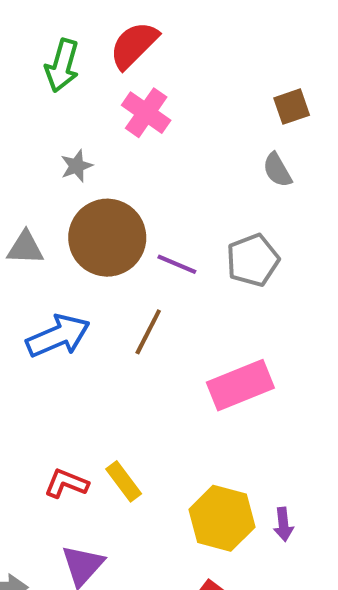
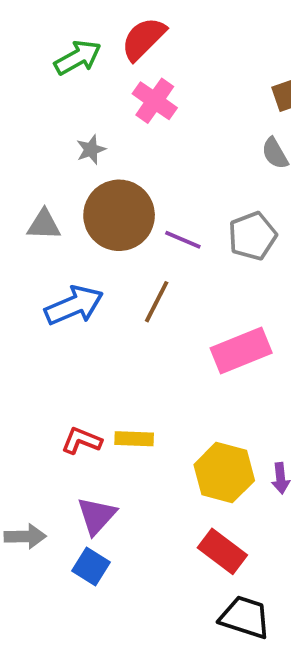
green arrow: (62, 66) -> (78, 58), turned -135
yellow rectangle: (124, 481) -> (134, 439), turned -51

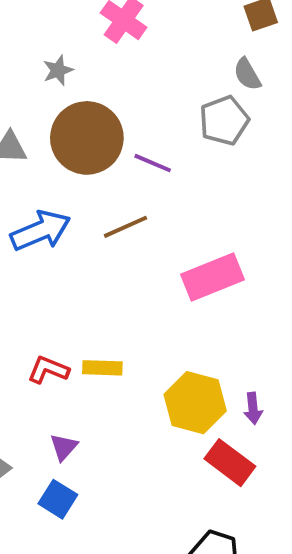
gray pentagon: (252, 236) -> (224, 121), moved
brown line: (157, 302) -> (126, 227), turned 39
purple triangle: (97, 516) -> (64, 447), size x0.7
red rectangle: (222, 551) -> (230, 463), moved

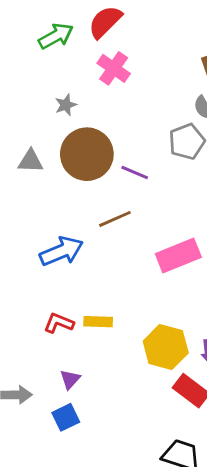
blue arrow: (41, 231) -> (62, 251), moved
blue square: (58, 499) -> (66, 417), turned 32

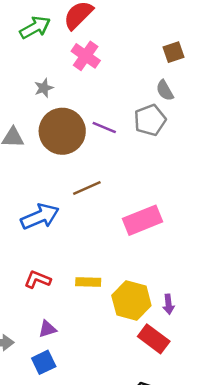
purple line: (135, 172) -> (104, 128), moved
yellow rectangle: (98, 322) -> (88, 282), moved
purple triangle: (70, 379) -> (47, 329), turned 30

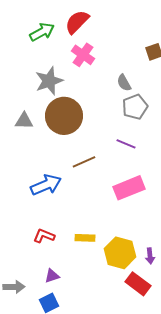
gray star: (44, 88) -> (49, 81), size x1.8
gray semicircle: (165, 90) -> (124, 83), moved
purple line: (104, 128) -> (126, 144), moved

